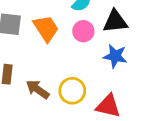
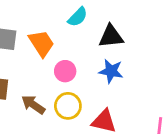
pink circle: (83, 31) -> (65, 71), moved

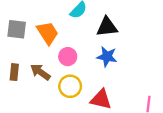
brown arrow: (33, 105) -> (40, 72), moved

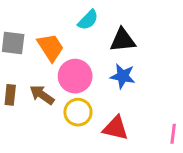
pink circle: (68, 57) -> (75, 76), size x1.5

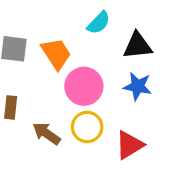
brown arrow: (42, 95) -> (46, 133), moved
red triangle: (115, 128) -> (129, 145), turned -44

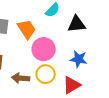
blue star: (138, 86) -> (79, 59), moved
brown arrow: (46, 133) -> (21, 78), turned -30

